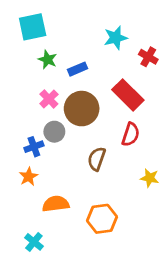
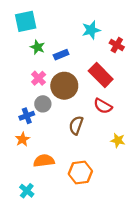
red semicircle: (131, 134) -> (103, 106), turned 102

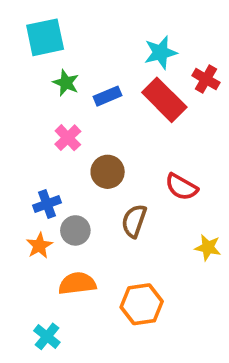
red rectangle: (101, 75) -> (164, 100), moved
brown circle: (64, 86) -> (108, 172), moved, size x0.7
gray circle: (43, 104) -> (75, 230), moved

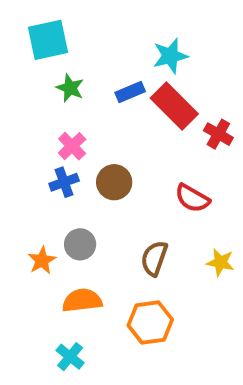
red cross: (206, 79) -> (218, 134), moved
blue rectangle: (108, 96) -> (130, 92), moved
blue cross: (47, 204) -> (64, 182), moved
brown semicircle: (134, 221) -> (154, 258), moved
cyan cross: (47, 336) -> (70, 357), moved

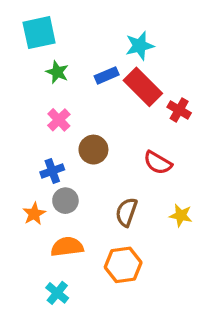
blue cross: (64, 182) -> (52, 171), moved

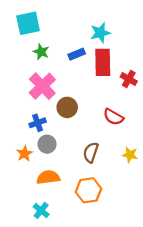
red rectangle: (143, 87) -> (103, 62), turned 44
pink cross: (59, 120) -> (42, 86), size x1.6

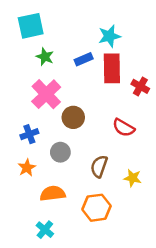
blue cross: (38, 123) -> (29, 134), moved
gray circle: (47, 144) -> (60, 152), moved
yellow star: (130, 155) -> (133, 178), moved

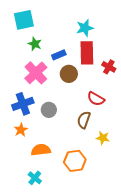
blue rectangle: (84, 59) -> (59, 55), moved
brown circle: (73, 117) -> (69, 74), moved
blue cross: (29, 134) -> (23, 104), size x1.5
gray circle: (60, 152) -> (49, 110), moved
brown semicircle: (99, 166) -> (84, 120), moved

